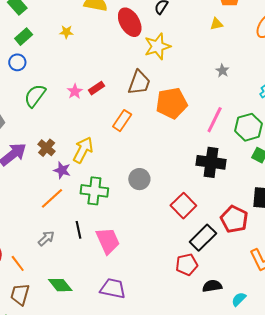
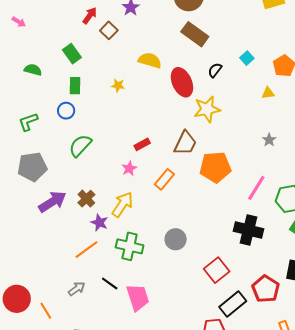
green rectangle: (24, 37) -> (75, 86), turned -54
pink star: (75, 91) -> (129, 168), moved
black line: (78, 230) -> (110, 283), turned -48

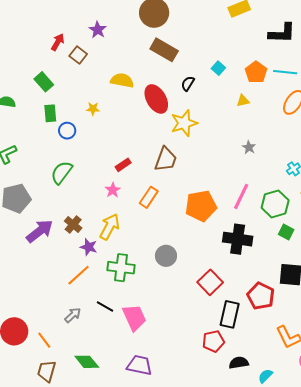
blue circle: (66, 111) -> (67, 131), moved
orange pentagon: (215, 167) -> (201, 206), moved
black rectangle: (233, 304) -> (230, 314), turned -32

